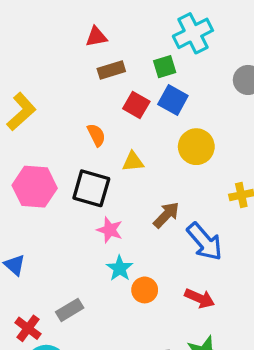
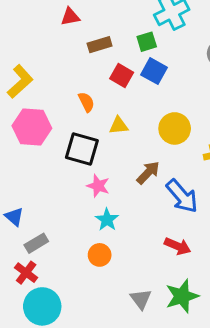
red triangle: (96, 37) -> (70, 17), moved
yellow circle: (196, 147) -> (175, 128), moved
pink hexagon: (35, 187) -> (32, 127), moved
orange circle: (145, 290) -> (100, 255), moved
gray rectangle: (70, 310) -> (36, 243), moved

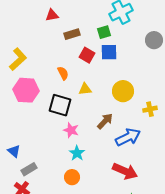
blue square: (154, 71) -> (109, 52), turned -30
blue arrow: (182, 196) -> (128, 137), turned -75
red arrow: (178, 246) -> (125, 171), size x1.4

